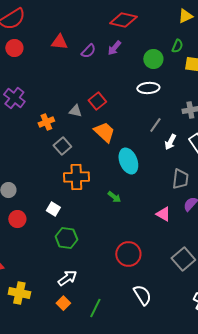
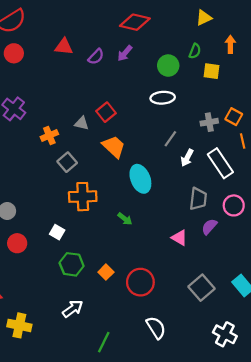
orange square: (63, 303) -> (106, 272), moved

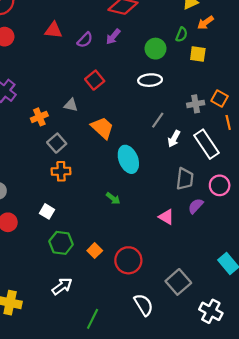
orange arrow: (230, 44) -> (205, 23), moved, turned -126
red square: (106, 112) -> (95, 80), moved
orange cross: (83, 197) -> (61, 171), moved, size x0.7
gray square: (202, 288) -> (178, 282), moved

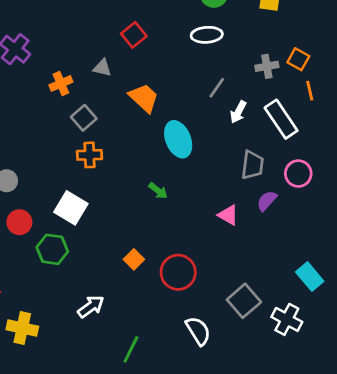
white square: (47, 211) -> (71, 208), size x1.6
green hexagon: (61, 243) -> (52, 249), moved
white cross: (211, 311) -> (287, 319), moved

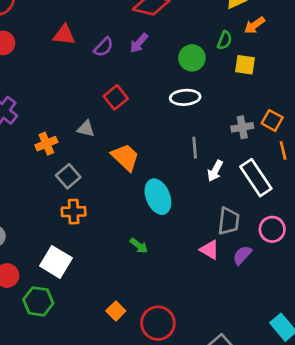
gray line: (217, 88) -> (195, 148), turned -40
pink triangle: (228, 215) -> (210, 250), moved

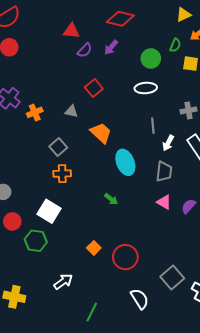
red triangle: (64, 35) -> (71, 31), moved
orange cross: (46, 144) -> (35, 112), moved
gray trapezoid: (229, 221) -> (164, 172), moved

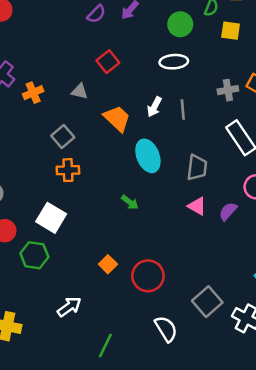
white arrow: (168, 143) -> (154, 107), moved

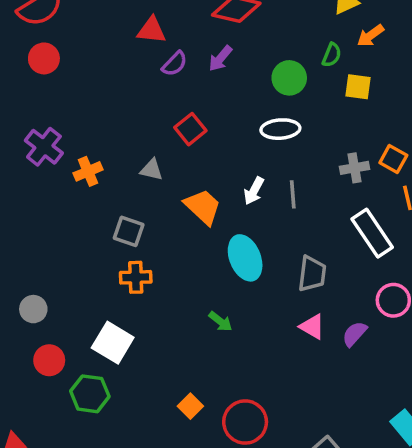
gray square: (63, 137) -> (129, 231), turned -30

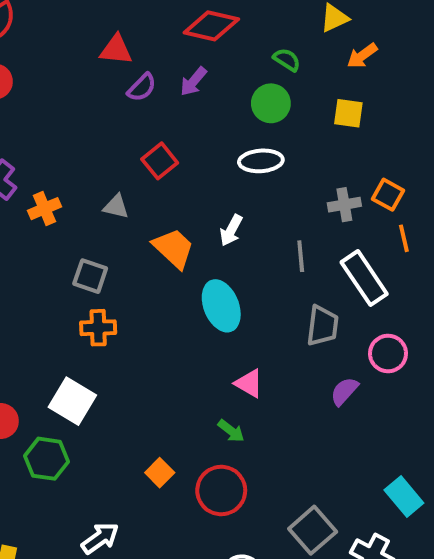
green semicircle: (332, 55) -> (287, 60), moved, turned -80
gray line: (293, 194) -> (301, 256), moved
gray trapezoid: (312, 274) -> (322, 326), moved
green arrow: (220, 321) -> (231, 431), moved
pink triangle: (312, 327) -> (249, 383), moved

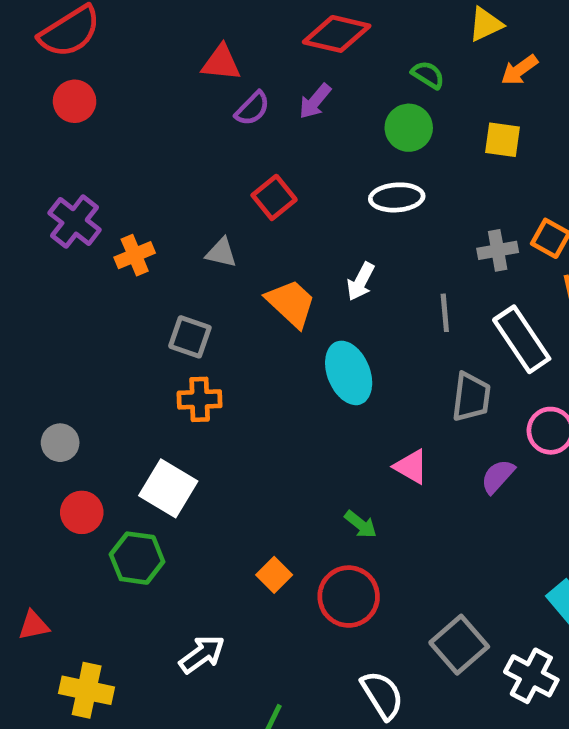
pink triangle: (249, 383) -> (411, 467), moved

